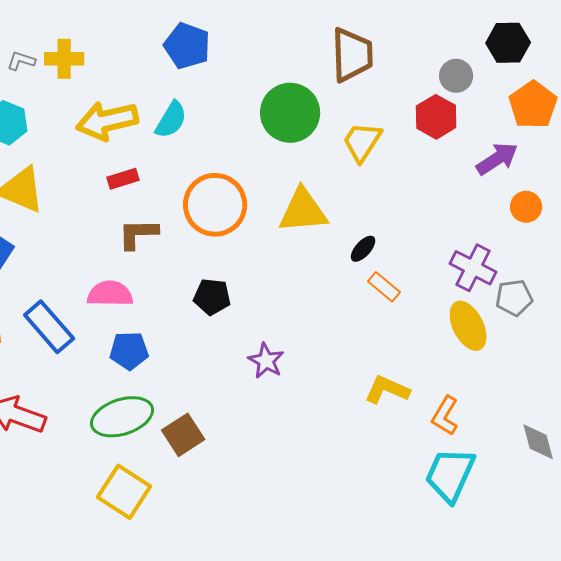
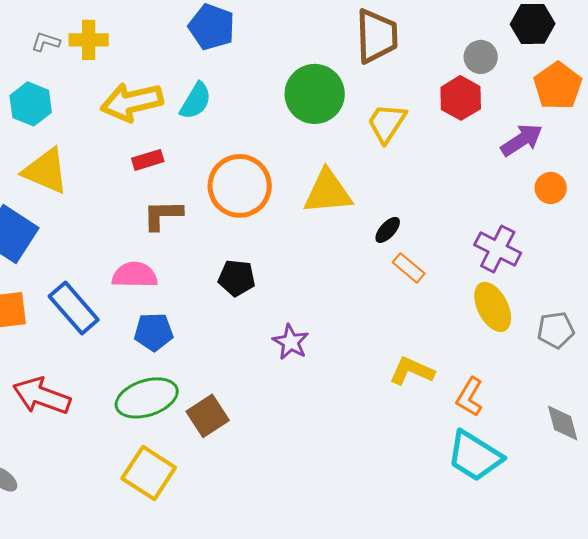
gray pentagon: (514, 298) -> (556, 330), moved
cyan trapezoid: (450, 475) -> (475, 456), turned -82

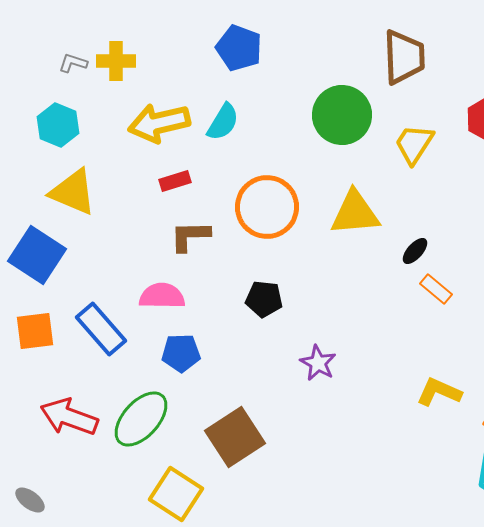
green ellipse: (147, 398) -> (141, 419), moved, turned -30
brown square: (208, 416) -> (235, 437), size x1.4

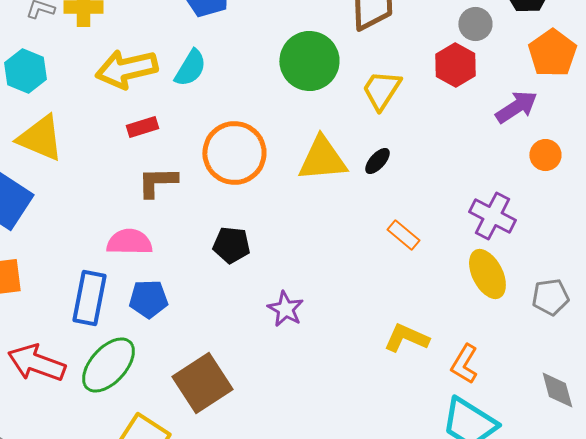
black ellipse: (415, 251) -> (377, 161), moved
blue rectangle: (101, 329) -> (89, 298), moved, turned 52

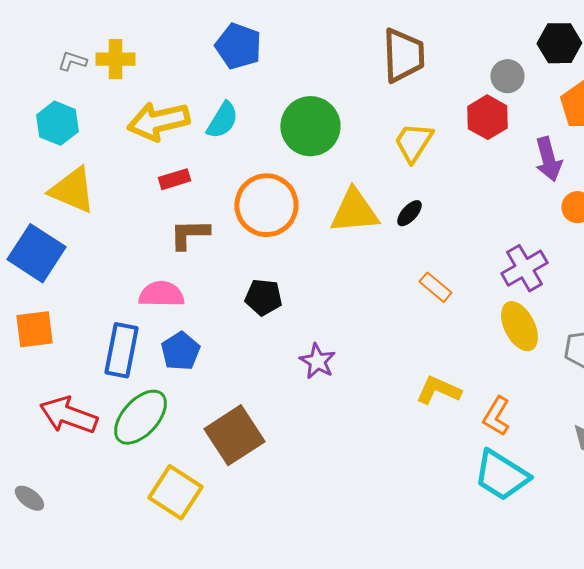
green circle: (309, 61) -> (310, 126), moved
purple arrow: (516, 107) -> (548, 159), turned 108
purple cross: (492, 216) -> (524, 268), turned 33
blue pentagon: (148, 299) -> (180, 351), turned -30

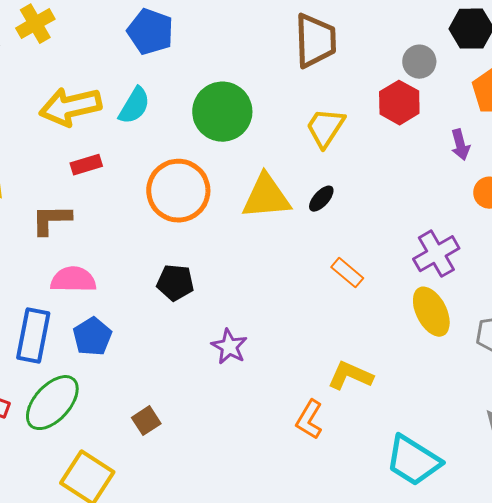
yellow cross: (115, 59) -> (35, 24), moved, turned -30
purple arrow: (548, 159) -> (460, 145), size x0.7
brown L-shape: (189, 234) -> (51, 220), moved
orange L-shape: (496, 416) -> (309, 420), moved
brown square: (234, 435) -> (146, 421), size x0.5

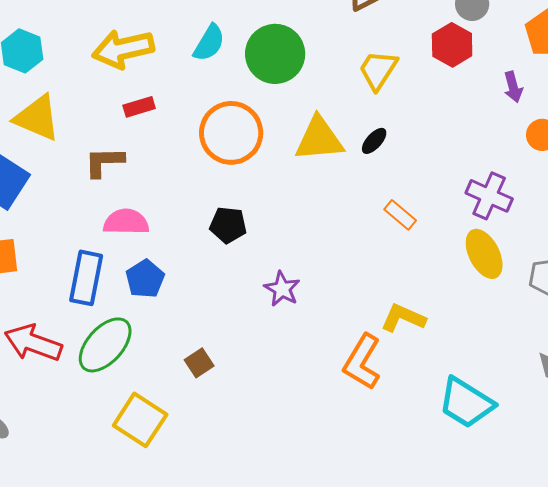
cyan semicircle: (134, 106) -> (209, 43), moved
purple cross: (436, 254) -> (489, 196), turned -36
orange L-shape: (309, 420) -> (362, 362), size x1.4

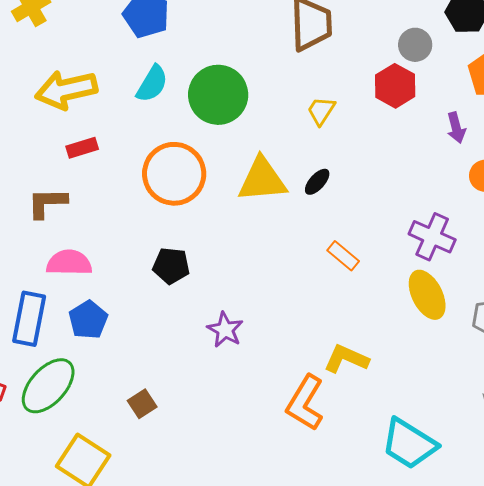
yellow trapezoid: (378, 70) -> (321, 111), size x0.7

